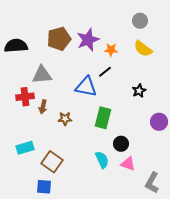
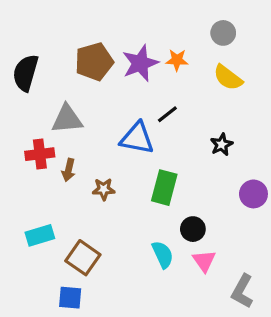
black semicircle: (16, 46) -> (26, 73), turned -70
orange star: (111, 50) -> (177, 60), moved
pink triangle: (128, 164) -> (204, 261), turned 35

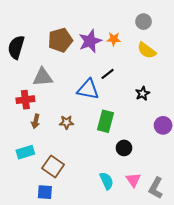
brown arrow: (69, 170) -> (36, 121), moved
cyan semicircle: (163, 255) -> (107, 181), moved
pink triangle: (204, 261) -> (133, 180), moved

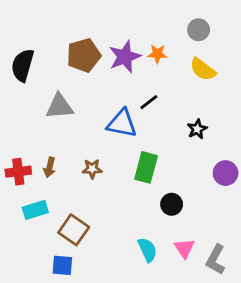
red cross: (25, 100) -> (18, 172), moved

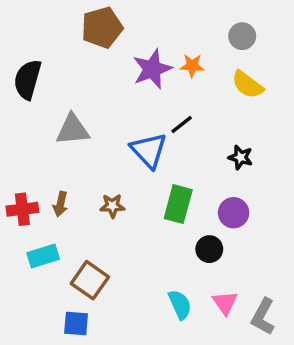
brown pentagon: (84, 55) -> (102, 28), moved
blue triangle: (122, 123) -> (149, 150), turned 36
black star: (197, 129) -> (240, 157), turned -30
purple circle: (226, 173) -> (234, 213), moved

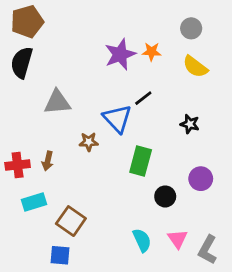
brown pentagon: (102, 28) -> (27, 22), moved
brown star: (112, 206) -> (89, 142), moved
purple circle: (234, 213) -> (201, 179), moved

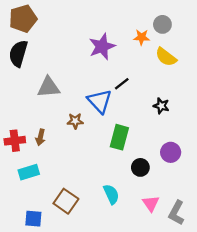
orange star: (152, 52) -> (142, 37), moved
brown square: (71, 221) -> (66, 201), moved
cyan semicircle: (142, 240) -> (111, 194), moved
blue square: (60, 255) -> (33, 219), moved

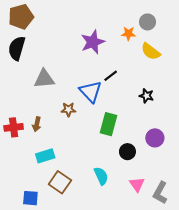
cyan rectangle: (29, 172) -> (45, 156), moved

